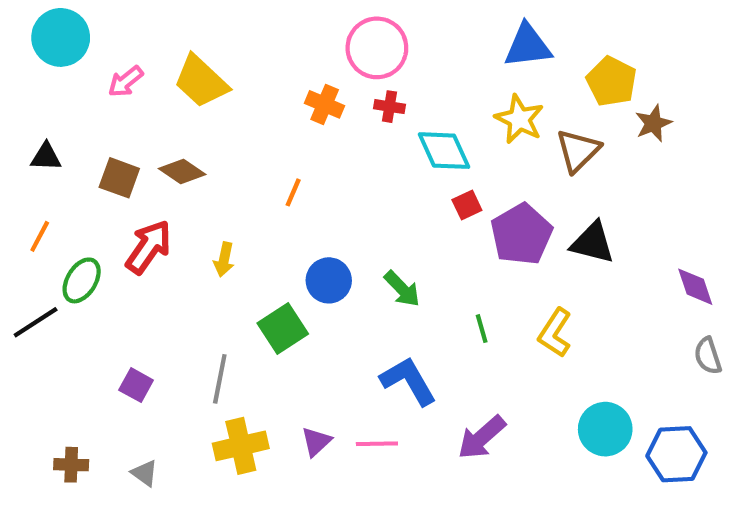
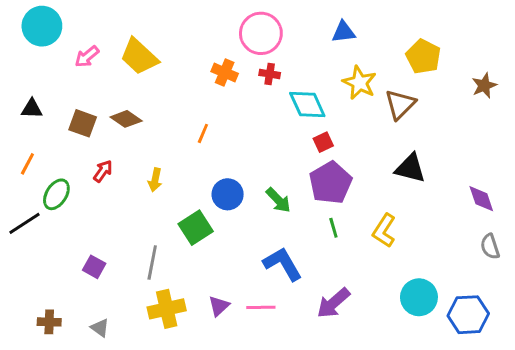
blue triangle: (528, 46) -> (344, 32), moved, size x0.7
brown star: (653, 123) -> (484, 86), moved
purple pentagon: (521, 234) -> (331, 183), moved
red arrow: (149, 247) -> (103, 171), size x0.6

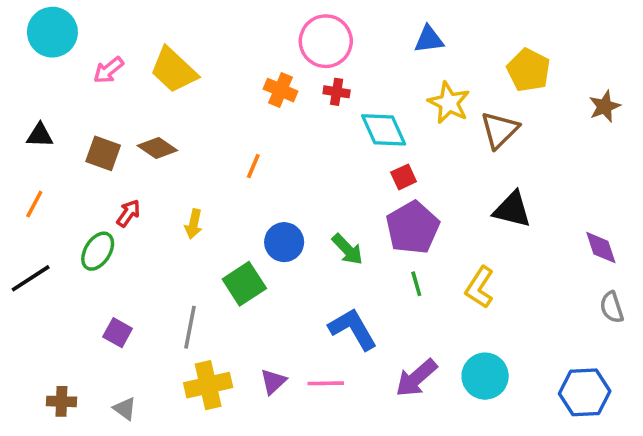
green ellipse: (56, 194) -> (98, 251), moved
cyan circle: (419, 297) -> (485, 376), moved

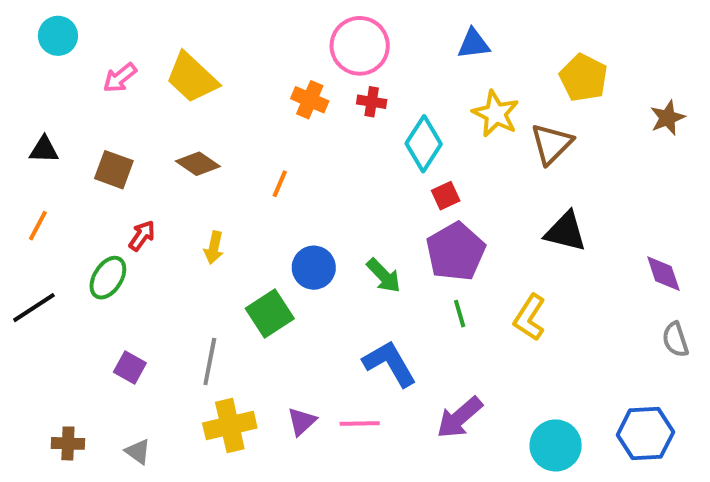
cyan circle: (52, 32) -> (58, 36), size x0.7
cyan diamond: (384, 130) -> (424, 144), turned 57
brown diamond: (157, 148) -> (198, 164), moved
cyan circle: (485, 376) -> (556, 445), moved

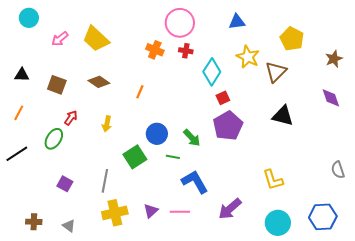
purple diamond: (663, 274) -> (331, 98), moved
green line: (460, 314) -> (173, 157), moved, turned -64
yellow L-shape: (530, 318) -> (273, 180), moved, turned -50

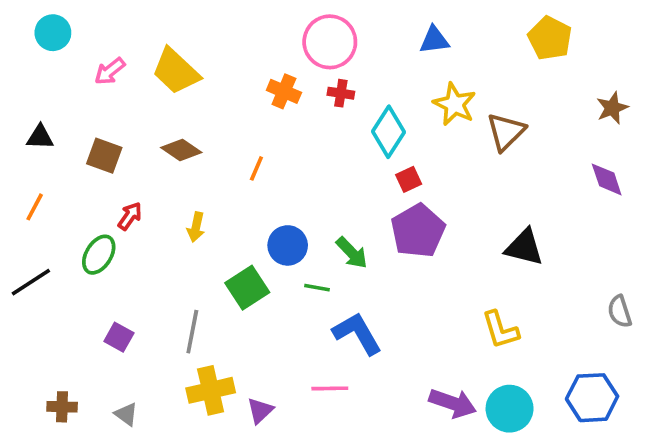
yellow pentagon: (292, 39) -> (550, 38), moved
black triangle: (283, 116) -> (524, 247), moved
purple arrow: (230, 209) -> (453, 403), moved, turned -120
purple triangle: (151, 211) -> (260, 410), moved

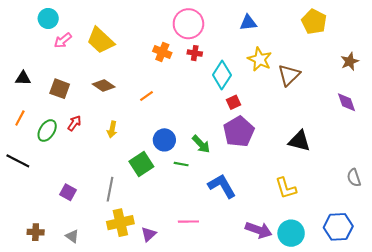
cyan circle: (53, 33) -> (48, 18), moved
orange line: (256, 168) -> (147, 96), turned 32
green ellipse: (99, 255) -> (47, 131), moved
black line: (31, 282) -> (18, 161), turned 60
blue L-shape: (357, 333) -> (222, 186), moved

